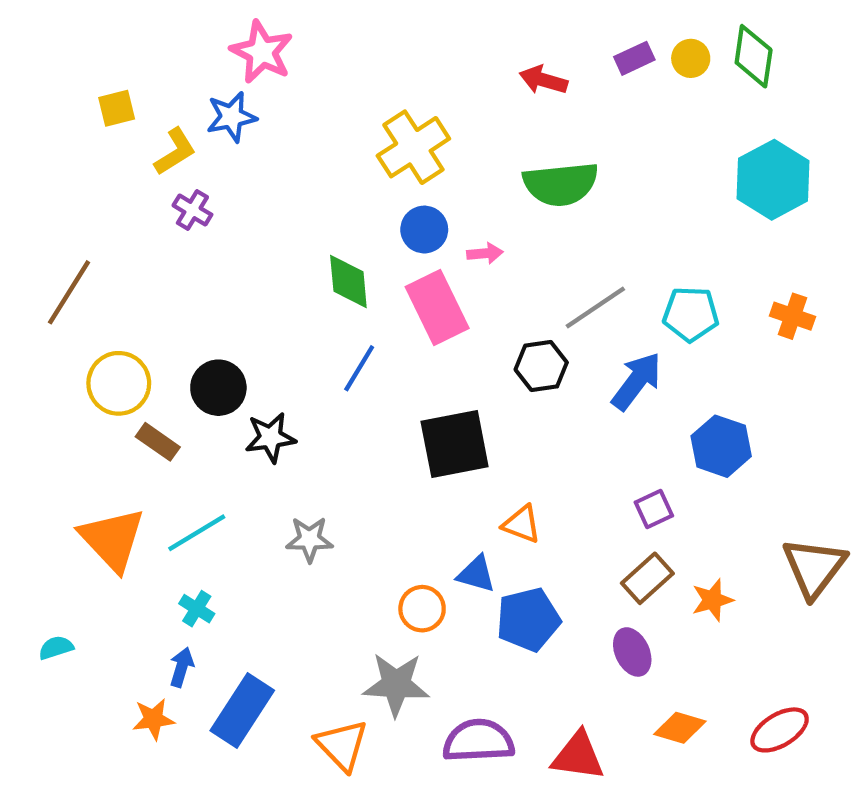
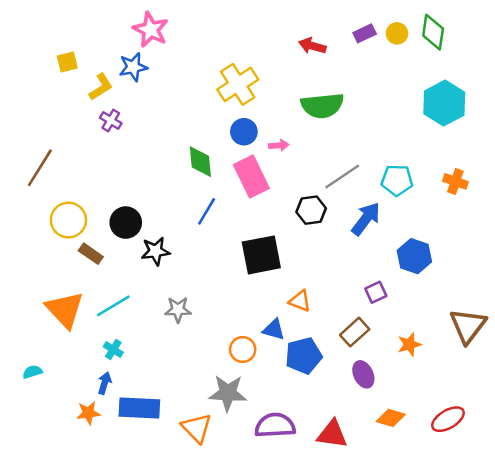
brown rectangle: (647, 578) -> (355, 332), moved
blue rectangle: (242, 710) -> (139, 408), turned 60

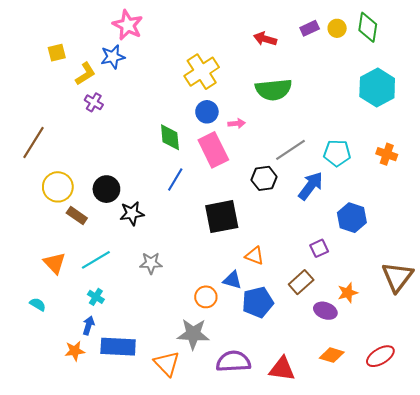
orange triangle: (65, 310) -> (55, 263), size x0.7
cyan semicircle: (32, 372) -> (38, 304), moved, turned 49
purple ellipse: (363, 374) -> (325, 311), moved, turned -45

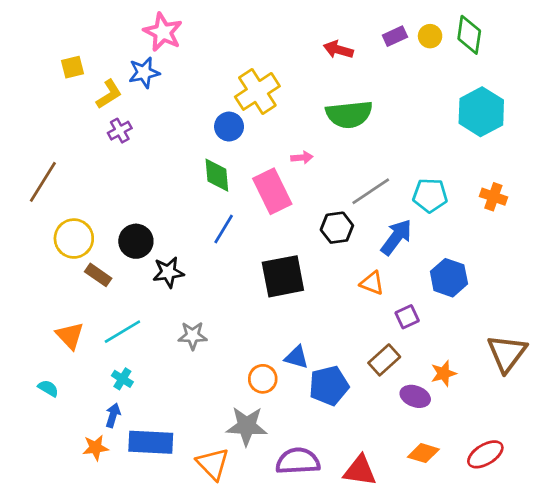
purple cross: (94, 102) -> (120, 131), turned 30
blue circle: (207, 112) -> (229, 127), moved
orange triangle: (255, 256) -> (372, 283), moved

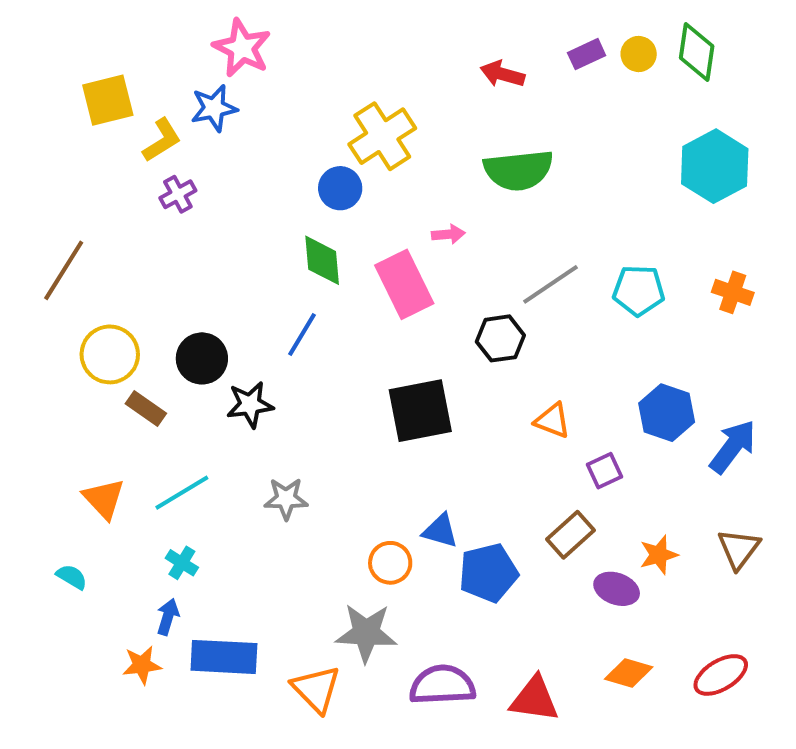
yellow square: (73, 67) -> (108, 100), size x1.5
blue line: (224, 229) -> (302, 334), moved
blue arrow: (396, 237) -> (733, 447), moved
brown triangle: (507, 353) -> (739, 549), moved, size x0.7

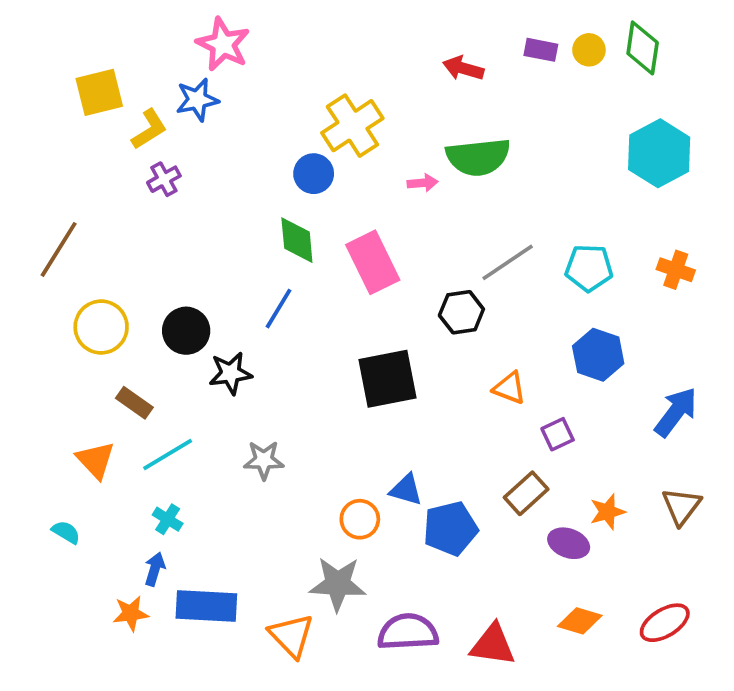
purple rectangle: (587, 54) -> (541, 50), turned 36
pink arrow: (448, 234) -> (423, 183), moved
brown rectangle: (146, 409) -> (134, 403), moved
blue hexagon: (667, 413) -> (598, 355), moved

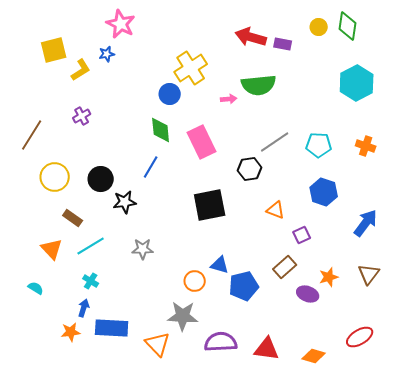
purple rectangle: (541, 50) -> (283, 44), moved
red arrow: (463, 68) -> (251, 37), size x1.4
blue star: (197, 100) -> (107, 54), size x0.7
purple cross: (164, 179) -> (82, 116), moved
orange diamond: (580, 621) -> (314, 356), moved

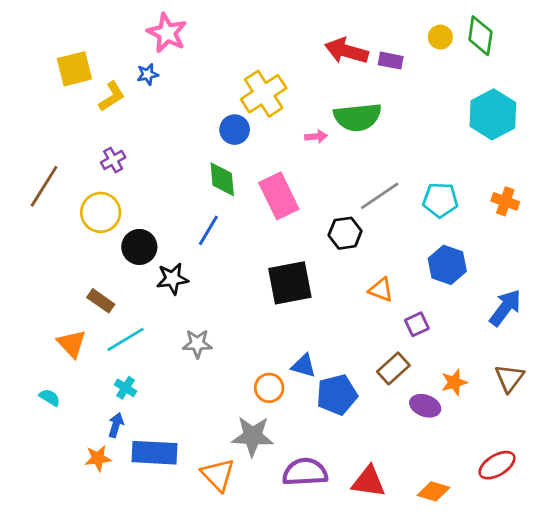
yellow circle: (55, 177) -> (101, 212), moved

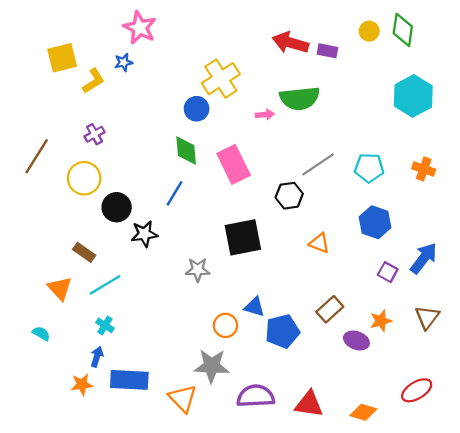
purple square: (417, 324) -> (388, 272), moved, turned -36
gray star: (197, 344) -> (198, 270), moved

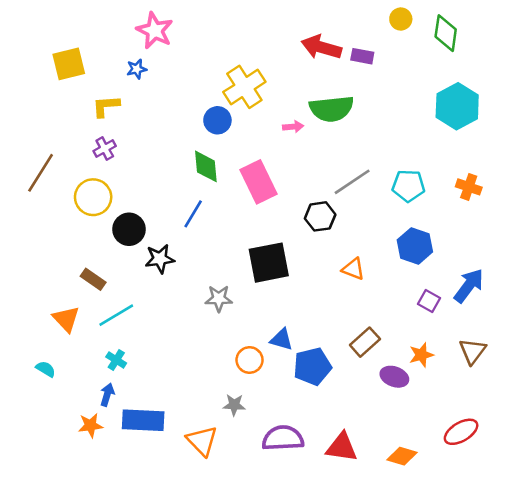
yellow circle: (369, 31) -> (401, 19), moved
yellow L-shape: (93, 81) -> (106, 106), moved, turned -152
gray star: (212, 366) -> (234, 405), size x0.6

